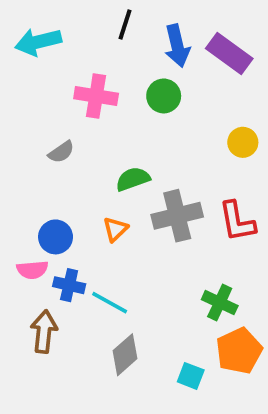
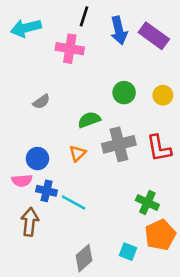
pink cross: (96, 96) -> (70, 49), moved
green circle: (164, 96) -> (124, 93), moved
gray diamond: (125, 355) -> (84, 258), moved

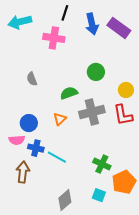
yellow circle: (163, 95) -> (126, 90), moved
gray semicircle: (41, 102) -> (32, 79), turned 104
green cross: (147, 202) -> (102, 164), moved

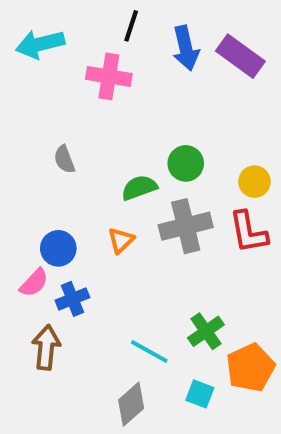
green circle: (96, 72) -> (186, 163), moved
pink semicircle: (17, 140) -> (34, 283), turned -42
blue cross: (36, 148) -> (72, 299), turned -35
cyan line: (57, 157) -> (149, 351), moved
green cross: (102, 164) -> (206, 331), turned 30

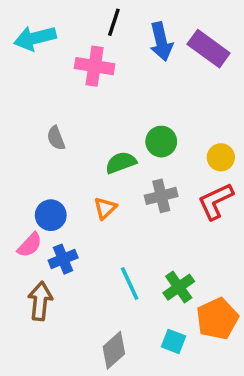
gray cross: (186, 226) -> (161, 196), size x0.7
red L-shape: (248, 232) -> (216, 201), turned 75
cyan line: (149, 351) -> (130, 284), moved, turned 36

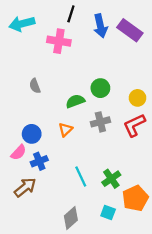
brown arrow: (40, 301) -> (25, 187), turned 45

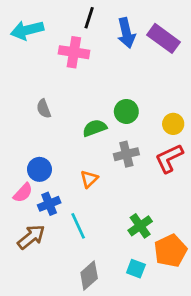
orange triangle: (65, 130) -> (89, 179), moved
cyan line: (81, 176) -> (78, 226), moved

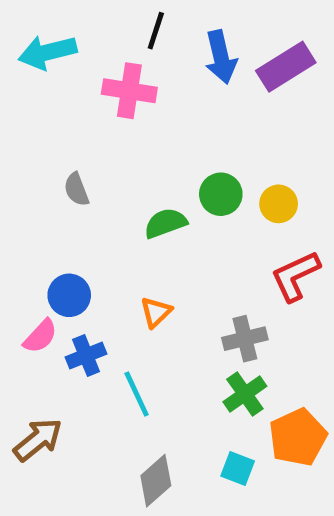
purple rectangle: (164, 38) -> (286, 67), turned -68
yellow circle: (173, 124) -> (279, 204), moved
gray cross: (126, 154) -> (245, 339), moved
brown arrow: (31, 237) -> (38, 440), moved

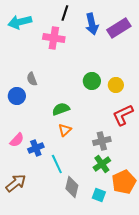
green semicircle: (165, 223) -> (61, 109), moved
blue circle: (69, 295) -> (17, 96), moved
gray diamond: (156, 481) -> (72, 187), moved, turned -35

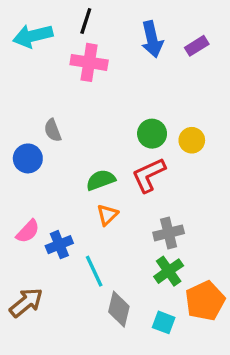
black line: (65, 13) -> (86, 21), moved
purple rectangle: (119, 28) -> (197, 46), size x0.6
red L-shape: (123, 115) -> (149, 175), moved

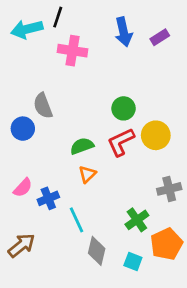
black line: (86, 21) -> (58, 17), moved
gray semicircle: (53, 130) -> (43, 106), size x1.4
yellow circle: (192, 140) -> (156, 135), moved, size x1.4
gray cross: (169, 233) -> (169, 189), moved

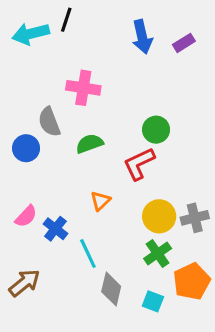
pink cross: (72, 51) -> (83, 88), moved
green circle: (124, 108) -> (156, 130), moved
yellow circle: (156, 135) -> (159, 216), moved
green semicircle: (82, 146) -> (89, 144), moved
blue cross: (48, 198) -> (55, 229), turned -30

